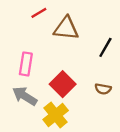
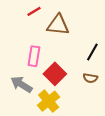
black line: (105, 47) -> (92, 52), moved
pink rectangle: (26, 64) -> (34, 56), moved

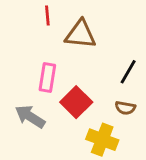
red line: (34, 11) -> (47, 15), turned -64
yellow cross: (49, 101) -> (102, 140), moved, turned -30

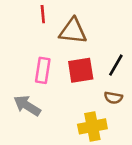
red square: (76, 102) -> (81, 70), moved, turned 36
yellow cross: (102, 140) -> (92, 126), turned -32

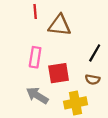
red square: (81, 70) -> (59, 73), moved
gray arrow: (27, 106) -> (37, 95), moved

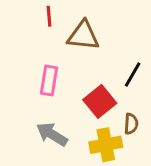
red square: (59, 73) -> (100, 101), moved, turned -30
brown semicircle: (93, 80) -> (131, 124), moved, turned -96

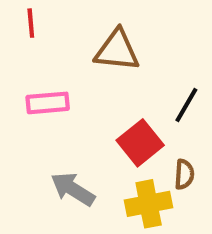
red line: (49, 16) -> (31, 23), moved
pink rectangle: (49, 80) -> (48, 103), moved, turned 76

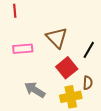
brown triangle: (117, 50) -> (57, 38), moved, turned 40

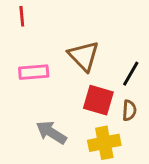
red square: (67, 68) -> (98, 100), turned -35
brown semicircle: (88, 83) -> (129, 110), moved

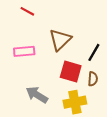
red line: (22, 16) -> (27, 11), moved, turned -56
brown triangle: (84, 56) -> (60, 40), turned 30

